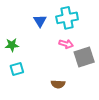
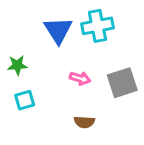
blue triangle: (40, 21) -> (58, 30), size x1.5
pink arrow: (66, 44) -> (80, 78), moved

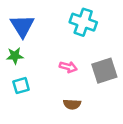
cyan cross: (97, 26) -> (83, 22), turned 30
blue triangle: (58, 30) -> (22, 26), moved

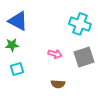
cyan cross: (83, 22) -> (80, 24), moved
blue triangle: (22, 26) -> (18, 21), turned -30

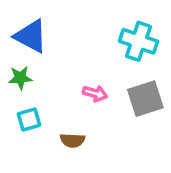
brown semicircle: (58, 84) -> (72, 140), moved

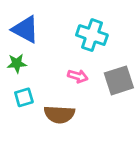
cyan cross: (138, 41) -> (92, 35), moved
brown semicircle: (72, 140) -> (59, 114), size x1.5

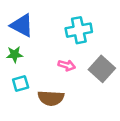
cyan cross: (92, 35) -> (79, 30), turned -30
gray square: (119, 80) -> (102, 69), turned -30

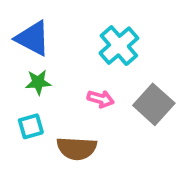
cyan cross: (79, 30) -> (119, 46), turned -30
green star: (15, 54) -> (38, 82), moved

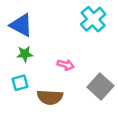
cyan cross: (119, 46) -> (93, 19), moved
gray square: (154, 104) -> (100, 86), moved

